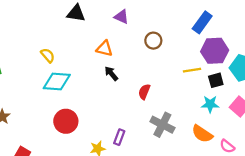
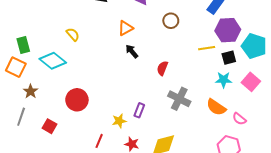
orange triangle: (104, 49) -> (125, 28), turned -42
cyan diamond: (57, 81) -> (53, 61), moved, turned 35
red circle: (66, 121) -> (77, 100), moved

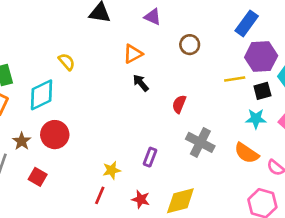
cyan diamond: (53, 61) -> (42, 95), turned -65
brown star: (31, 91) -> (22, 141), moved
red circle: (77, 100) -> (55, 135), moved
yellow star: (119, 121) -> (112, 170), moved

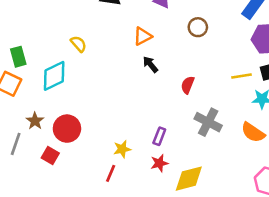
yellow line: (235, 79) -> (241, 76), moved
red circle: (55, 135) -> (67, 129), moved
red star: (141, 199) -> (159, 163), moved, turned -30

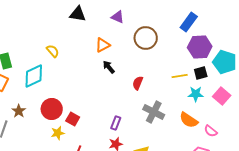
brown circle: (198, 27) -> (146, 38), size x1.5
red circle: (67, 129) -> (52, 109), moved
yellow star: (122, 149) -> (58, 133), moved
red square: (50, 155) -> (73, 119), moved

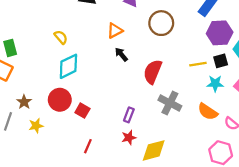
cyan diamond: (34, 76) -> (68, 66), moved
red semicircle: (138, 83) -> (153, 72), size x1.6
yellow star: (58, 133) -> (36, 126), moved

